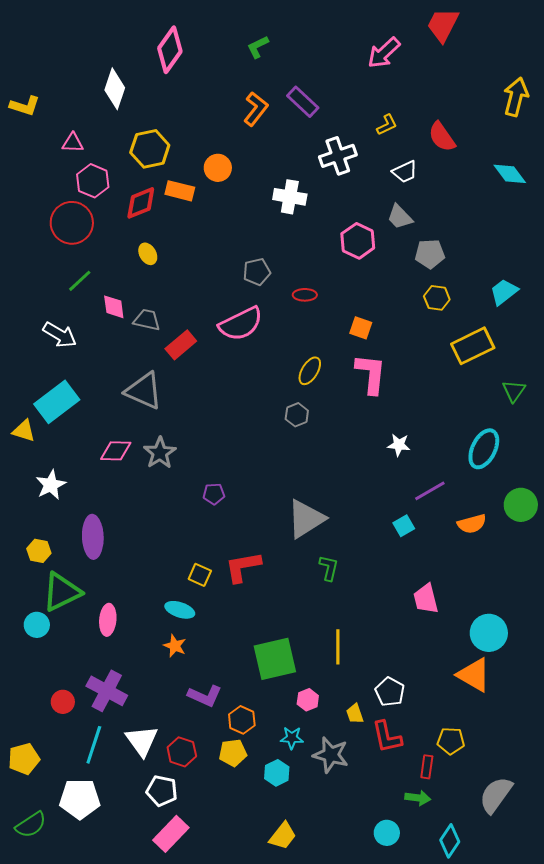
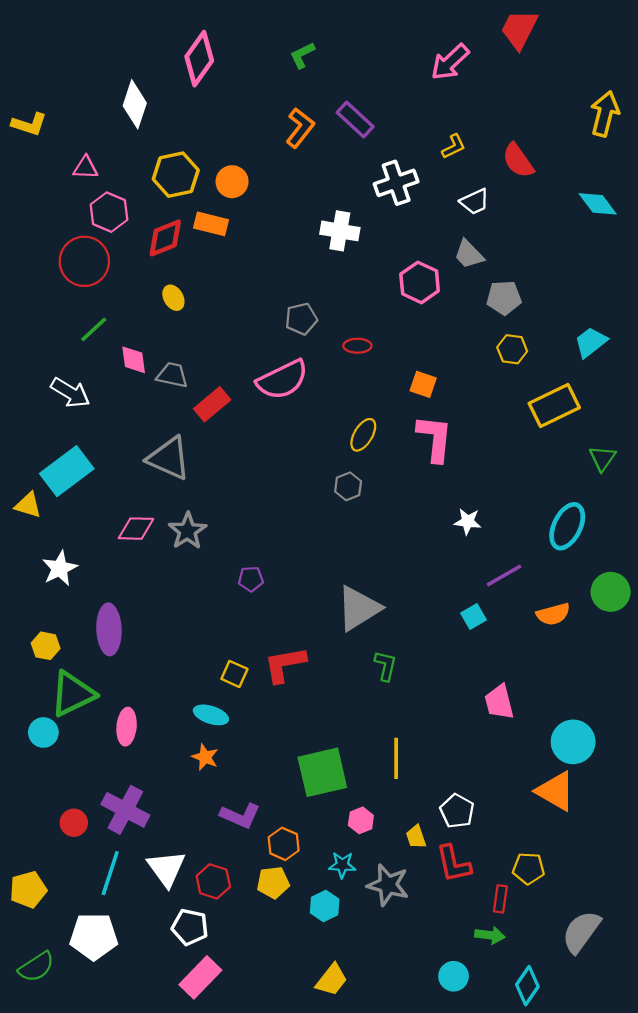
orange circle: (218, 168) -> (232, 182), moved

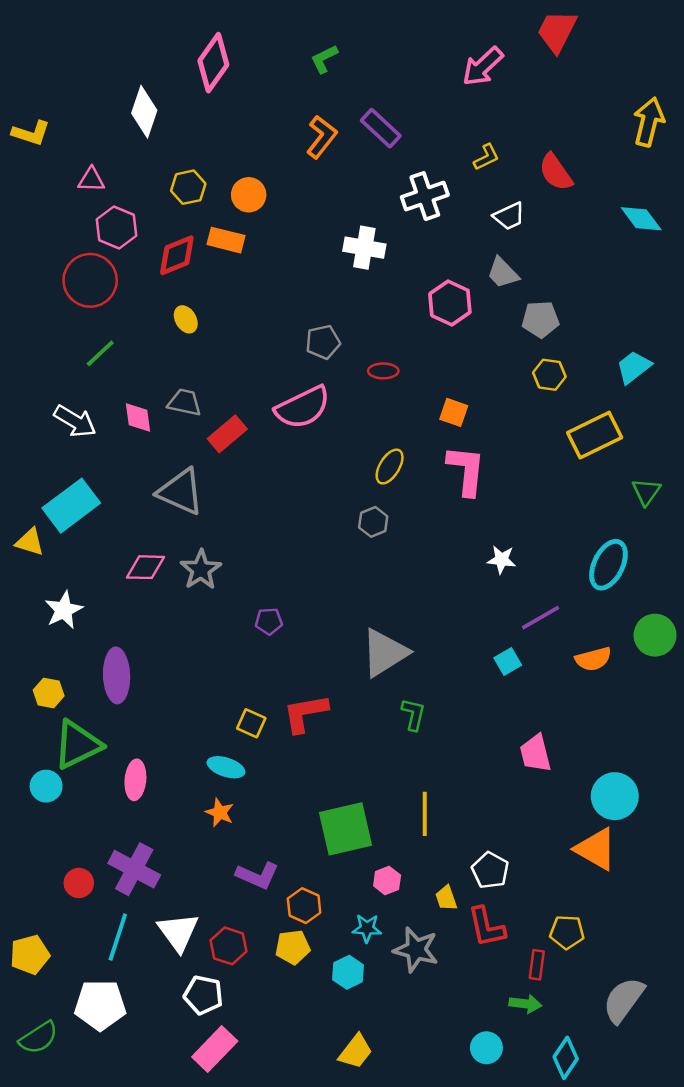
yellow hexagon: (176, 175) -> (188, 187), size x0.7
pink diamond: (134, 360) -> (138, 417), moved

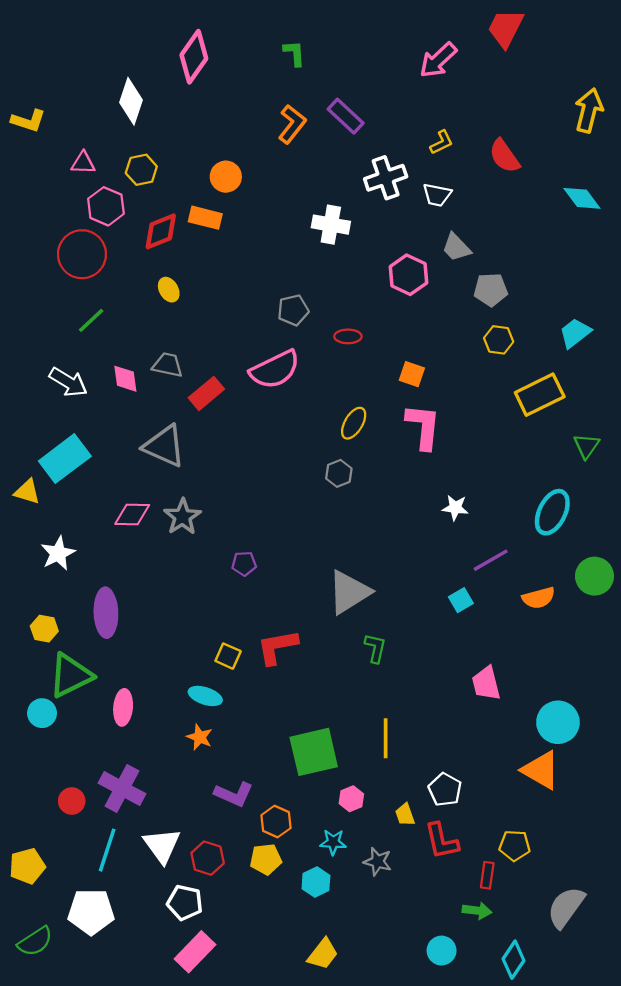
green L-shape: (324, 59) -> (294, 53), turned 112
yellow hexagon: (188, 187) -> (141, 170), moved
white trapezoid: (509, 216) -> (437, 195), moved, turned 36
gray star: (416, 950) -> (378, 862), size x0.7

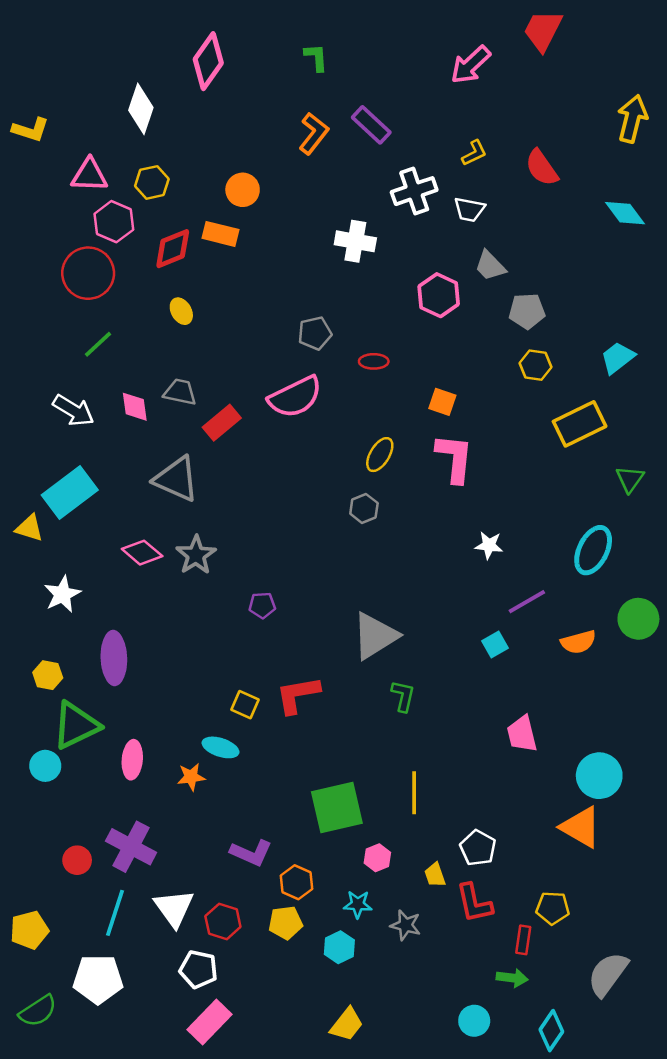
pink triangle: (83, 163) -> (89, 175), size x1.4
pink diamond: (132, 514) -> (142, 553), turned 39
orange star: (200, 737) -> (191, 777), moved, turned -30

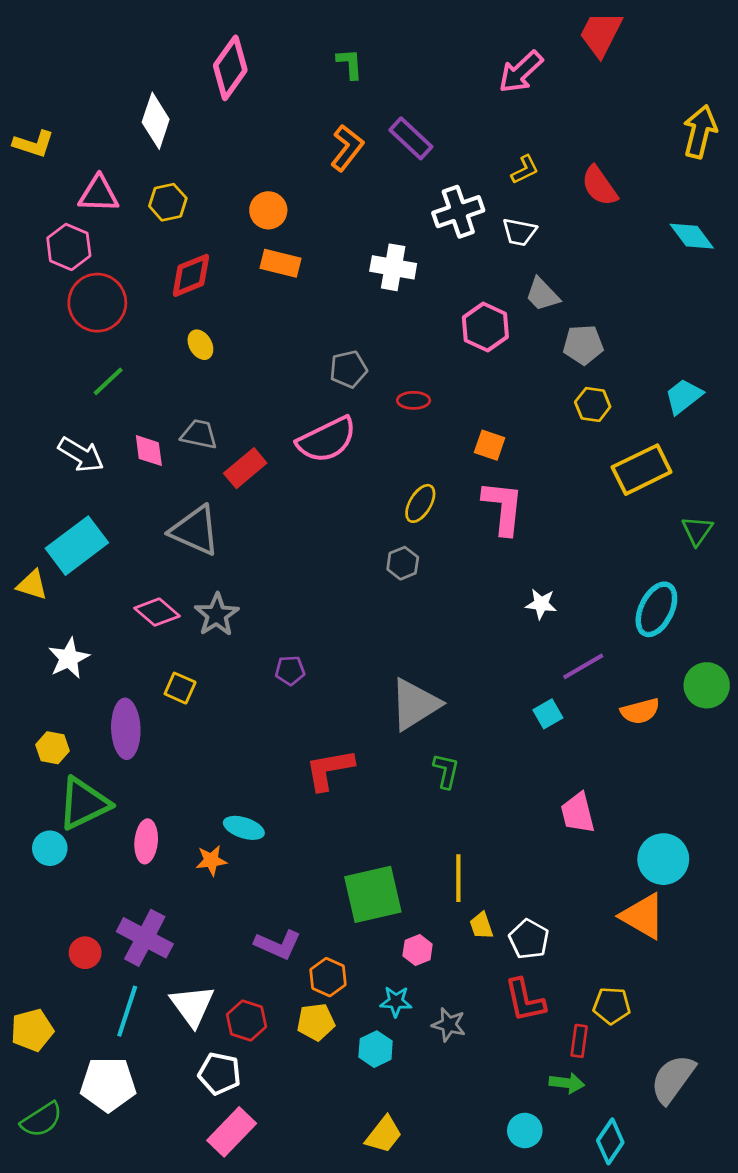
pink hexagon: (114, 222) -> (69, 247), moved
orange rectangle: (220, 234) -> (281, 263), moved
yellow square: (245, 705) -> (180, 688), moved
yellow trapezoid: (435, 875) -> (481, 926), moved

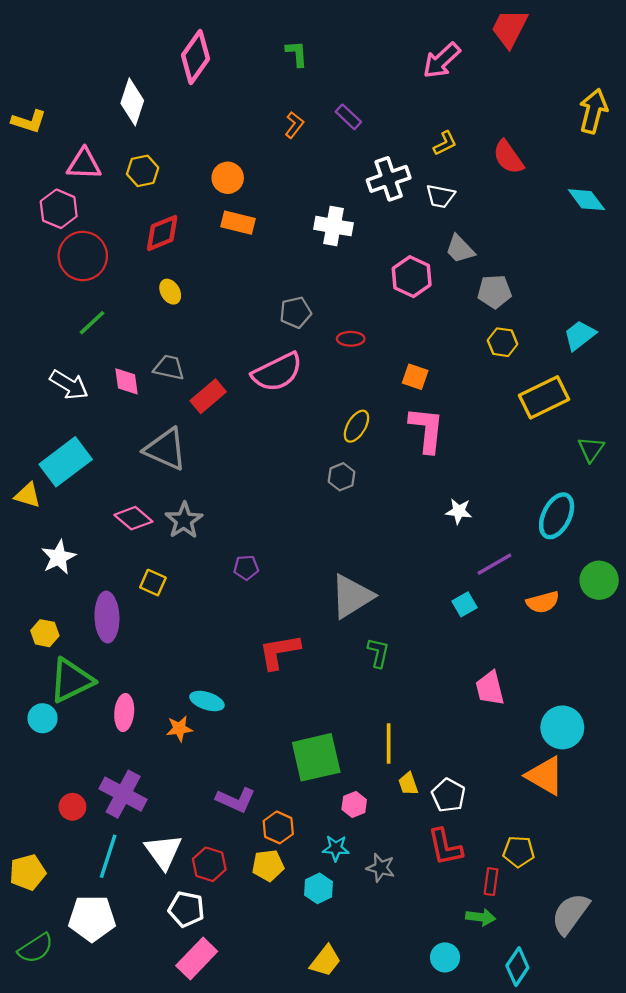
purple rectangle: (411, 138) -> (348, 117), size x0.7
orange L-shape: (347, 148) -> (294, 125), size x0.7

